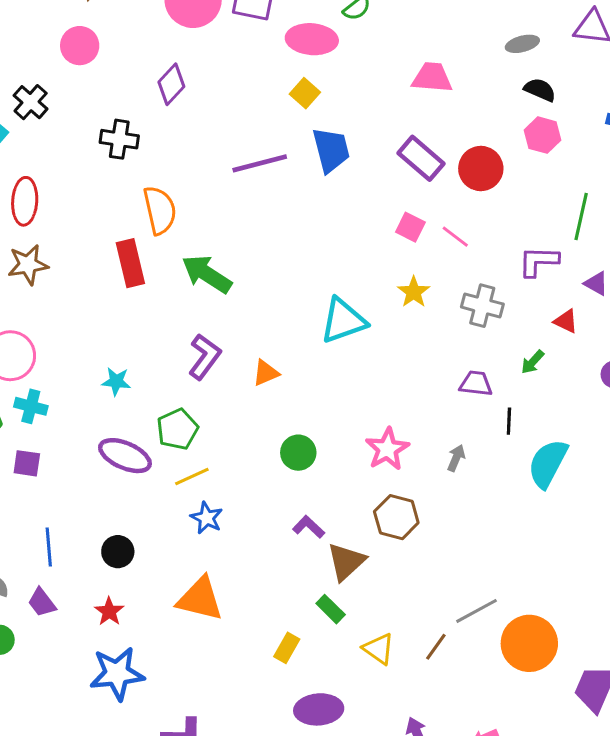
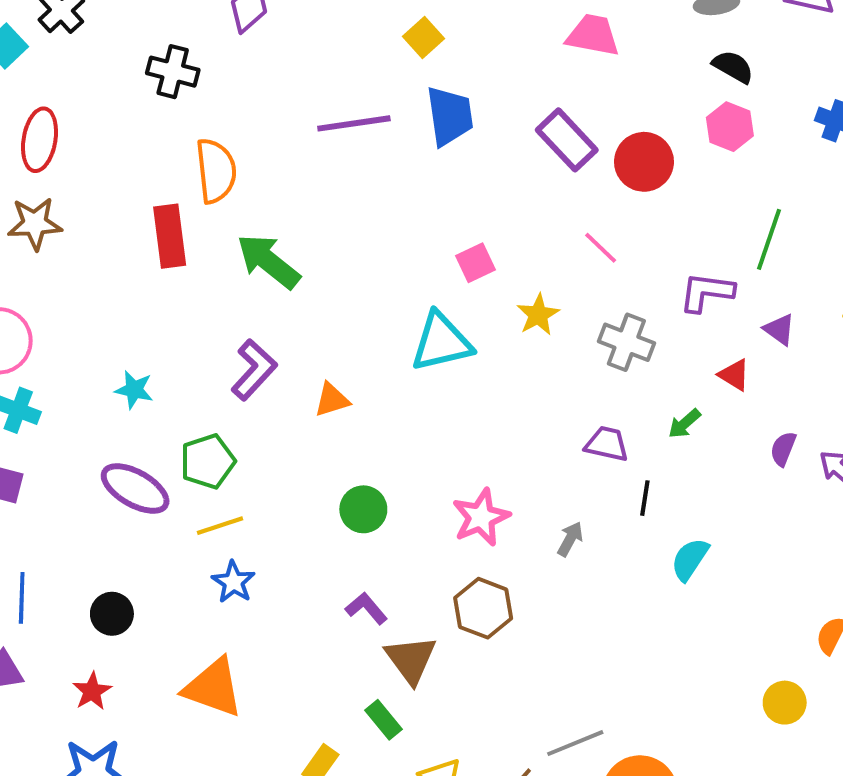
pink square: (410, 227) -> (476, 263), moved, turned 32
cyan semicircle: (548, 463) -> (690, 559), size x0.7
brown triangle: (346, 562) -> (411, 659), turned -30

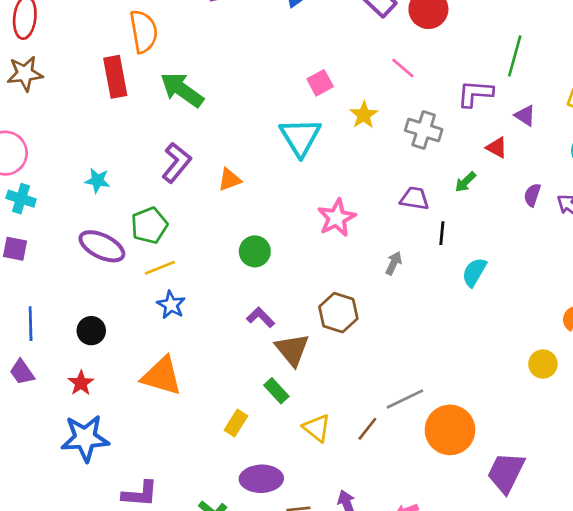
cyan triangle: (441, 342) -> (300, 137), turned -45
pink star: (481, 517) -> (337, 218), moved

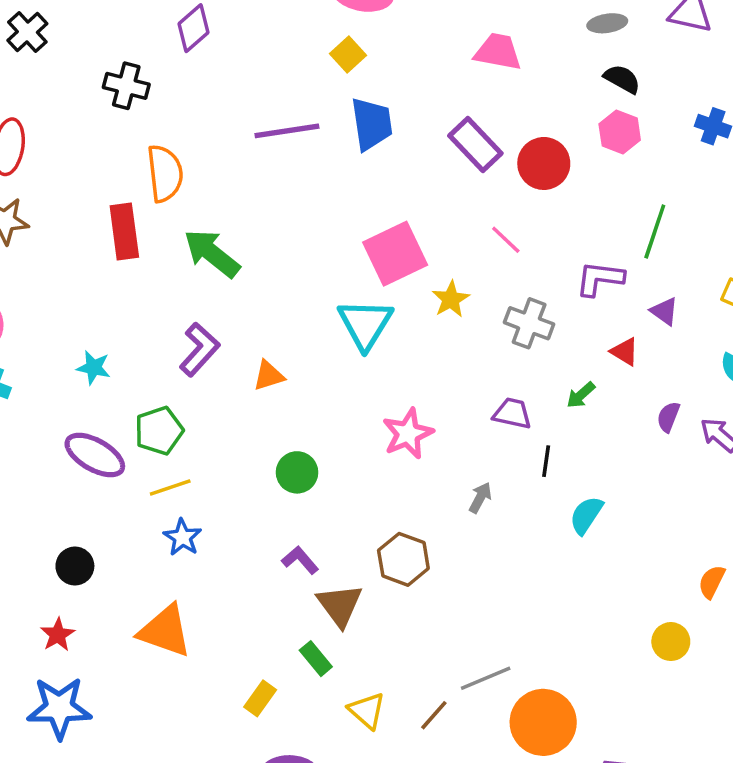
pink square: (320, 83) -> (395, 254), size x1.8

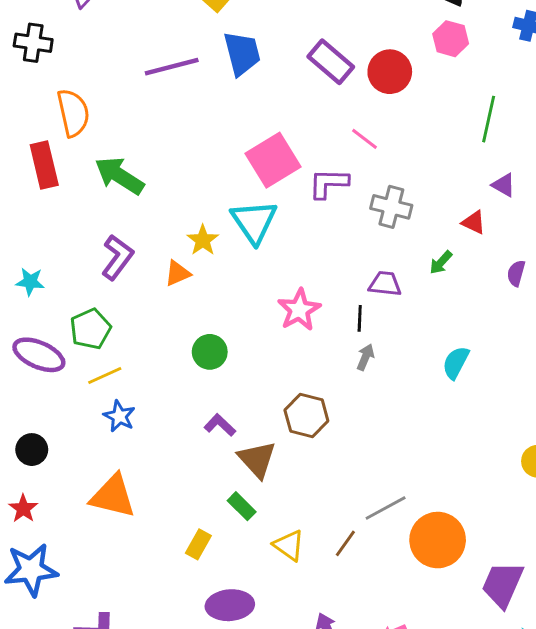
purple L-shape: (600, 279) -> (328, 183), moved
yellow star: (451, 299) -> (203, 240), moved
black line: (546, 461) -> (360, 318), moved

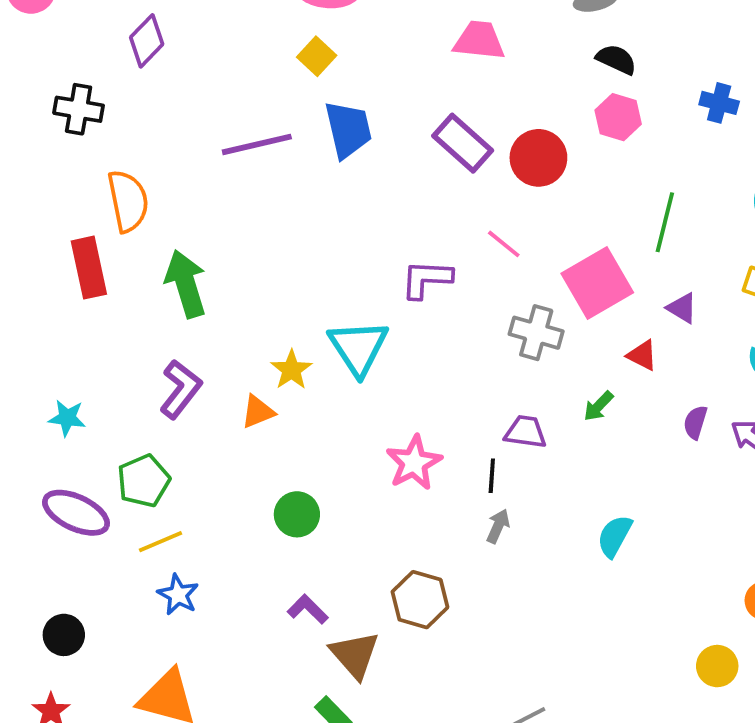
pink square: (273, 160) -> (597, 283), moved
green arrow: (119, 176) -> (186, 284), turned 39
purple L-shape: (328, 183) -> (426, 279), moved

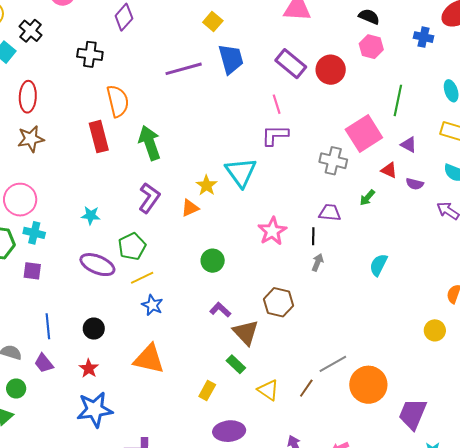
pink line: (504, 244) -> (277, 104), moved, turned 36
purple semicircle: (695, 422) -> (415, 184), moved, turned -90

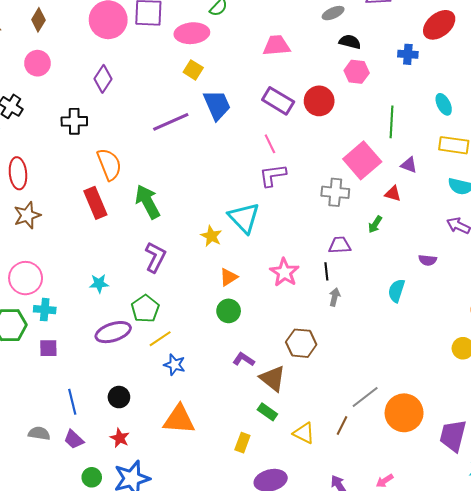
purple semicircle: (415, 184) -> (428, 260), moved
orange triangle: (190, 208) -> (229, 277), moved
purple ellipse: (97, 265) -> (113, 332), turned -32
green circle: (16, 388) -> (92, 477), moved

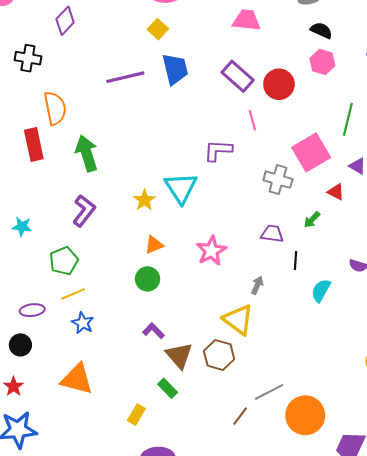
pink line: (270, 144) -> (252, 120), moved
black line: (326, 271) -> (296, 260), moved
purple ellipse: (113, 332) -> (32, 310), moved, size x0.7
brown hexagon: (301, 343) -> (219, 355), moved
yellow triangle: (304, 433) -> (238, 320), moved, size x1.4

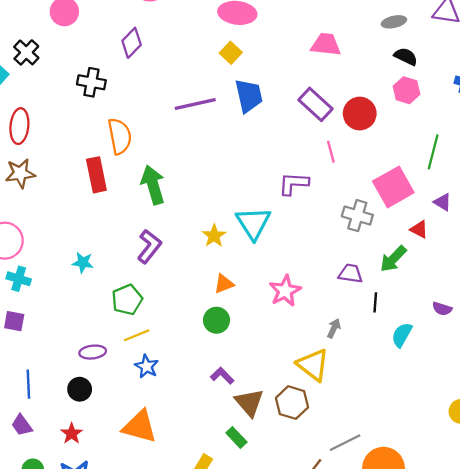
green arrow: (312, 220) -> (393, 259), size x1.5

